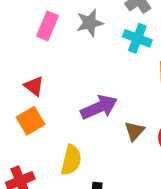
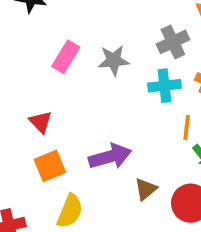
cyan cross: (137, 38) -> (164, 86), turned -36
orange square: (31, 121) -> (50, 166), moved

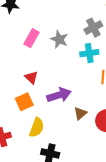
gray star: (114, 60) -> (59, 39), turned 30
red triangle: (41, 122) -> (31, 77), moved

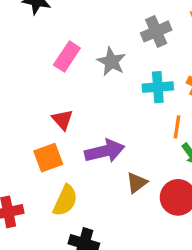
gray cross: (93, 28) -> (156, 31), moved

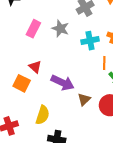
purple arrow: (105, 151) -> (63, 83), turned 45
orange square: (48, 158) -> (22, 83), moved, turned -36

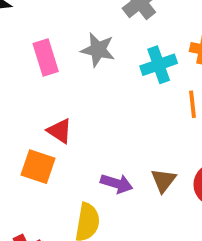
pink rectangle: (33, 29) -> (46, 58), turned -36
purple arrow: (63, 83) -> (117, 184), moved, size x0.7

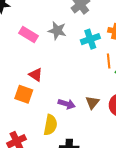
pink rectangle: (46, 58) -> (29, 35), turned -42

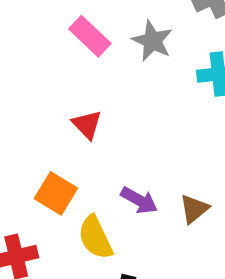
orange square: (24, 94) -> (56, 193), moved
yellow semicircle: (50, 125) -> (95, 237), turned 132

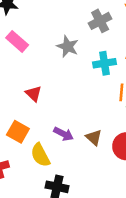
pink rectangle: (90, 36) -> (17, 41), moved
brown triangle: (194, 209) -> (94, 137), turned -36

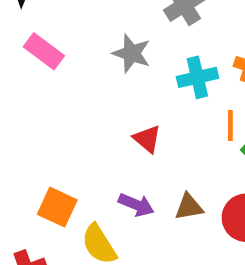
red triangle: (34, 94) -> (147, 139), moved
brown triangle: (94, 137) -> (189, 207), turned -48

